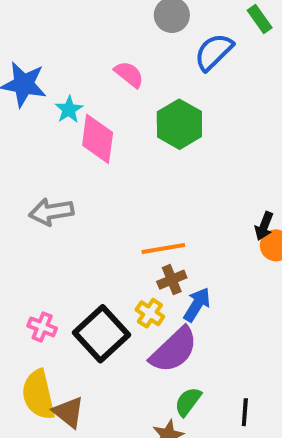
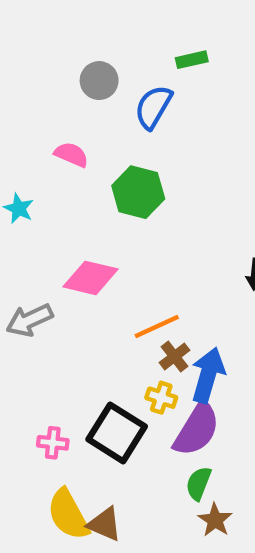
green rectangle: (260, 19) -> (192, 60), turned -52
pink diamond: (98, 139) -> (90, 278), moved, turned -69
blue arrow: (197, 305) -> (208, 375), size x1.4
green semicircle: (188, 402) -> (199, 483), moved

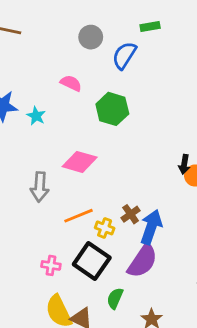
gray arrow: (29, 320) -> (40, 187), turned -64
orange line: (157, 326) -> (79, 216), moved
yellow cross: (161, 398) -> (105, 228), moved
green semicircle: (199, 483) -> (115, 298), moved

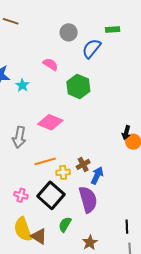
blue arrow: (151, 227) -> (97, 176), size x0.7
yellow cross: (105, 228) -> (63, 172), turned -32
purple semicircle: (143, 261) -> (88, 199), turned -56

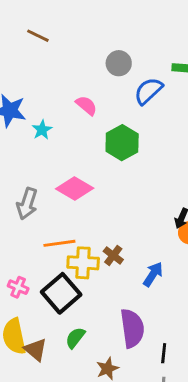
brown cross: (83, 164) -> (113, 255), turned -32
yellow cross: (63, 172) -> (83, 263), size x1.5
blue arrow: (97, 176) -> (153, 274), moved
purple semicircle: (88, 199) -> (132, 328), moved

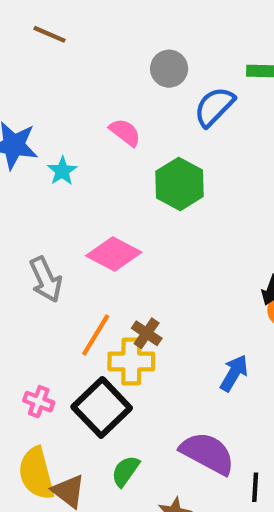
gray arrow: (27, 204) -> (46, 279), turned -40
orange line: (59, 243) -> (96, 335), turned -48
brown cross: (113, 255) -> (147, 333), moved
purple semicircle: (132, 328) -> (207, 453), turned -51

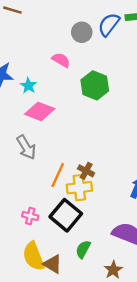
gray circle: (169, 69) -> (82, 32), moved
blue semicircle: (214, 107) -> (109, 25), moved
pink diamond: (114, 254) -> (40, 111), moved

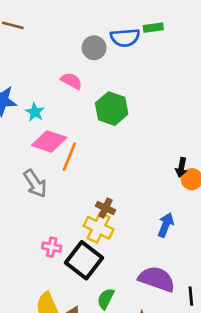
blue semicircle: (109, 25) -> (125, 38), turned -130
orange line: (58, 175) -> (69, 157), moved
yellow cross: (79, 188) -> (99, 228), turned 35
pink cross: (30, 216) -> (52, 247), moved

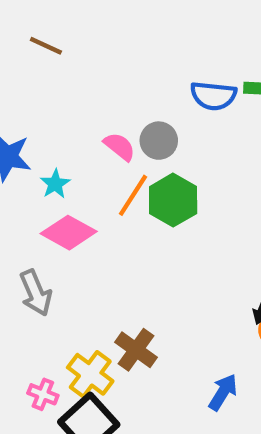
gray circle: (94, 48) -> (159, 141), moved
orange line: (69, 157) -> (133, 195), moved
brown cross: (106, 208) -> (136, 350), size x1.4
yellow cross: (99, 228) -> (90, 374), moved

